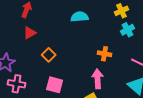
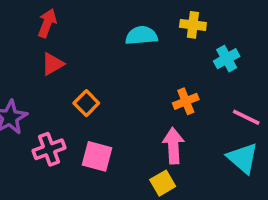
yellow cross: (122, 11) -> (193, 25), moved, turned 32
orange cross: (105, 54) -> (186, 101), turned -32
pink cross: (17, 84) -> (49, 149), moved, turned -30

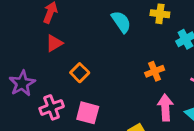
cyan semicircle: (141, 36) -> (121, 22), turned 60
pink arrow: (173, 146) -> (165, 107), moved

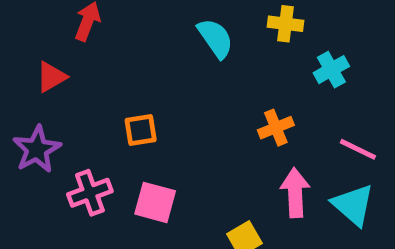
red triangle: (54, 43) -> (51, 77), moved
orange square: (80, 73) -> (141, 130), turned 36

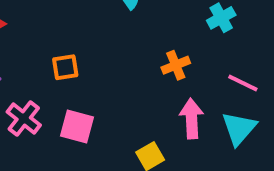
pink cross: (90, 193) -> (24, 119), turned -32
cyan triangle: (353, 205) -> (239, 128), turned 30

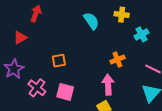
pink arrow: (192, 119) -> (108, 85), moved

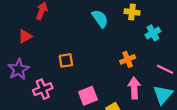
pink arrow: (108, 85) -> (134, 88), moved
pink cross: (37, 88) -> (43, 89), turned 30
pink square: (65, 92) -> (88, 96), moved, turned -36

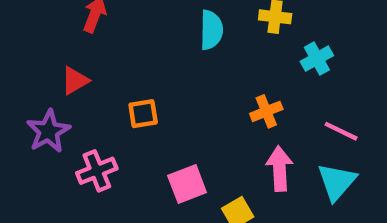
cyan semicircle: (100, 19) -> (211, 30), turned 36
red triangle: (25, 36) -> (75, 81), moved

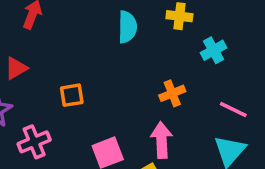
pink arrow: (279, 169) -> (162, 140), moved

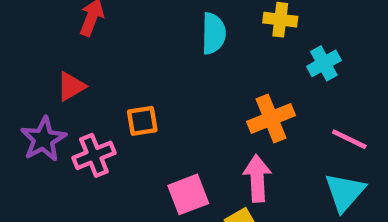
orange cross: (172, 93) -> (271, 119), size x1.4
pink cross: (34, 142) -> (94, 155), moved

